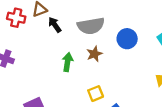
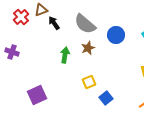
red cross: (16, 18) -> (21, 17), turned 35
gray semicircle: (91, 26) -> (85, 24), turned 50

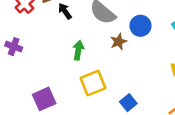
brown star: (88, 48) -> (119, 42), moved
yellow square: (89, 82) -> (93, 83), moved, size x1.5

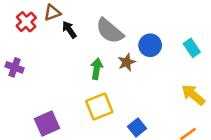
green arrow: (78, 50) -> (97, 69), moved

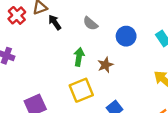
gray semicircle: (110, 31) -> (90, 23), size x0.6
brown star: (127, 62) -> (105, 65), moved

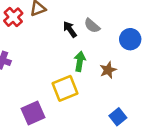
black arrow: (55, 22) -> (70, 29), moved
yellow square: (81, 90) -> (65, 88), moved

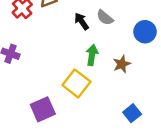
yellow square: (65, 88) -> (76, 83), turned -30

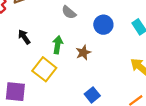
black arrow: (82, 21) -> (24, 37), moved
purple square: (43, 109) -> (15, 92), turned 30

